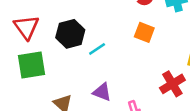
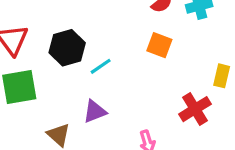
purple triangle: (102, 92) -> (95, 111), moved, turned -42

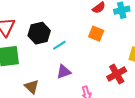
purple triangle: (95, 111) -> (64, 72), moved

